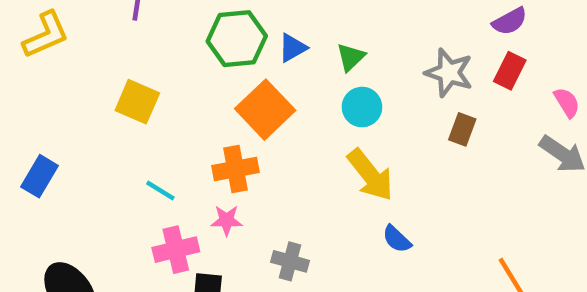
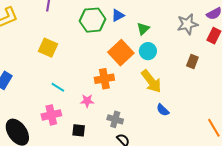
blue triangle: (293, 48) -> (118, 15), moved
gray star: (449, 73) -> (187, 24), moved, turned -30
orange square: (265, 110) -> (121, 53), moved
orange cross: (236, 169) -> (104, 79), moved
pink cross: (176, 250) -> (51, 115), moved

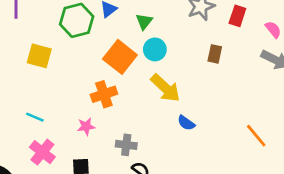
yellow square: (48, 48) -> (39, 56), moved
cyan line: (58, 87) -> (35, 117), moved
pink cross: (51, 115) -> (42, 152), turned -30

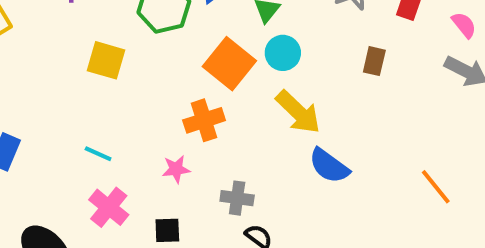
blue semicircle: (186, 123) -> (329, 166), size x1.5

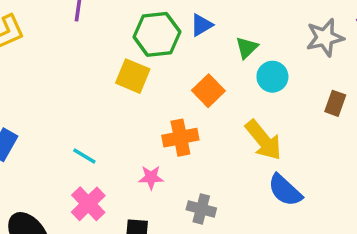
cyan circle: (283, 53) -> (272, 77), moved
yellow square: (106, 60) -> (133, 76), moved
orange square: (229, 64) -> (208, 91), size x0.7

